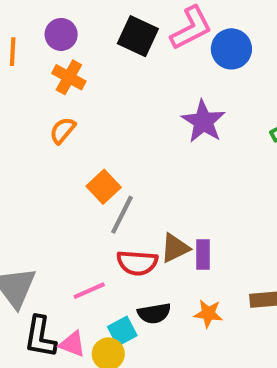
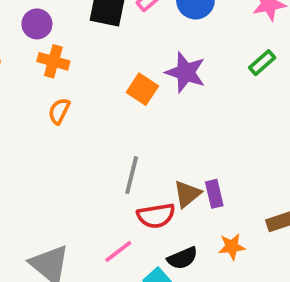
orange square: (104, 187) -> (142, 89), moved

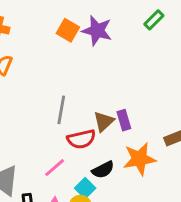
orange square: (142, 89) -> (68, 30), moved
orange star: (232, 247) -> (139, 159), size x1.6

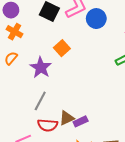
purple star: (97, 31) -> (41, 68), moved
purple rectangle: (124, 120) -> (81, 121), turned 64

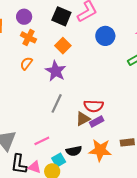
blue circle: (96, 19) -> (105, 36), moved
orange square: (62, 48) -> (63, 46), moved
red semicircle: (48, 125) -> (94, 106), moved

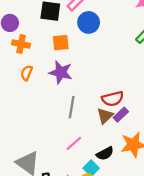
blue circle: (105, 36) -> (89, 22), moved
orange square: (63, 46) -> (61, 43), turned -35
pink line: (42, 141) -> (74, 143), moved

